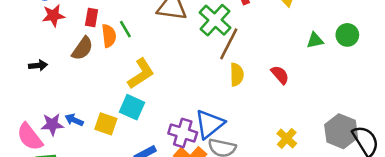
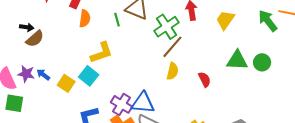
green line: (125, 29) -> (117, 20), moved
green triangle: (315, 40) -> (237, 60), size x1.6
brown semicircle: (82, 48) -> (35, 39), moved
blue triangle: (209, 124) -> (143, 103), turned 30

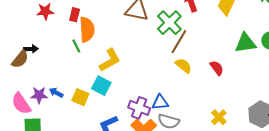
orange semicircle: (85, 18) -> (87, 30), size x1.4
green line: (117, 20) -> (76, 46), moved
brown semicircle: (35, 39) -> (20, 59), moved
yellow semicircle: (172, 71) -> (183, 66), turned -54
blue triangle: (143, 103) -> (160, 102), size x0.7

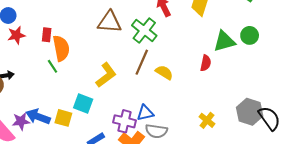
brown line: (179, 42) -> (142, 62), moved
yellow L-shape: (110, 60) -> (106, 75), moved
red semicircle: (217, 68) -> (206, 63), moved, turned 56
blue arrow: (56, 93) -> (38, 117), size x1.6

